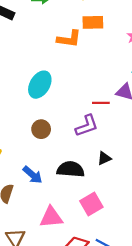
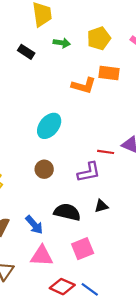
blue arrow: (33, 175) -> (34, 225), moved

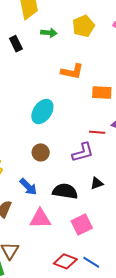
black rectangle: (26, 52) -> (16, 44), turned 35
orange rectangle: (109, 73) -> (102, 93), moved
blue arrow: (34, 225) -> (28, 187), moved
pink triangle: (42, 256) -> (40, 219), moved

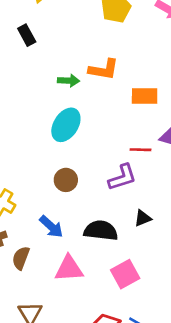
green arrow: (49, 33) -> (68, 81), moved

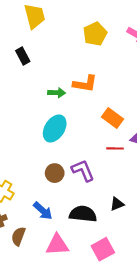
orange rectangle: (145, 96) -> (112, 118), moved, turned 36
purple L-shape: (122, 177) -> (83, 170), moved, turned -95

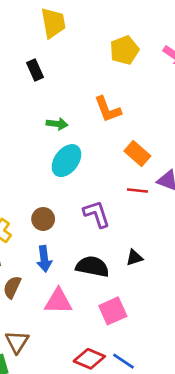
orange L-shape: (85, 84) -> (108, 109), turned 55
green arrow: (57, 93) -> (57, 124), moved
brown circle: (55, 173) -> (43, 219), moved
blue arrow: (43, 211) -> (44, 259), turned 36

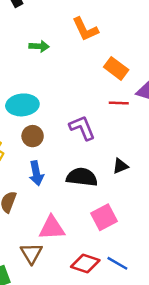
cyan ellipse: (66, 161) -> (22, 105), moved, turned 52
pink triangle: (58, 301) -> (52, 228), moved
brown triangle: (17, 342) -> (31, 253), moved

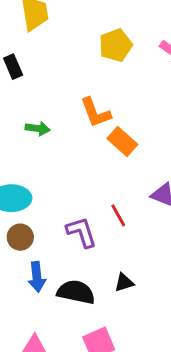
orange rectangle: (116, 68) -> (122, 142), moved
red line: (119, 103) -> (118, 215), moved, turned 54
blue arrow: (36, 173) -> (37, 277), moved

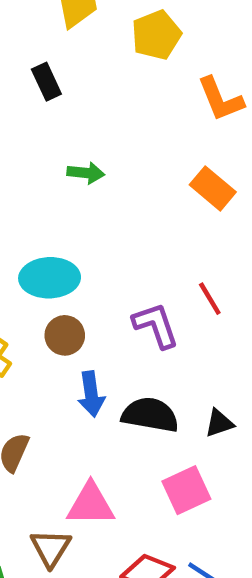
yellow pentagon: (116, 45) -> (156, 35), moved
orange L-shape: (96, 113) -> (221, 99), moved
black triangle: (124, 283) -> (219, 423), moved

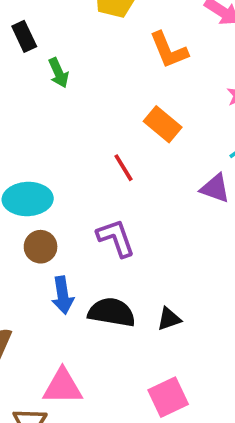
green arrow: (86, 173) -> (59, 73), moved, turned 60
red line: (210, 299) -> (124, 168), moved
pink square: (186, 490) -> (168, 397), moved

